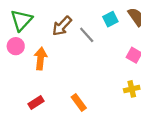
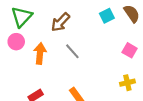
gray line: (87, 35) -> (72, 51), moved

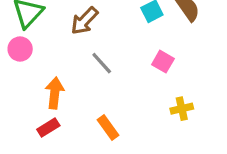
pink square: (130, 50) -> (163, 62), moved
orange arrow: (40, 54) -> (55, 93), moved

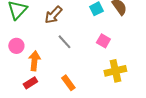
pink circle: (20, 49) -> (16, 46), moved
yellow cross: (182, 109) -> (115, 71), size x1.5

